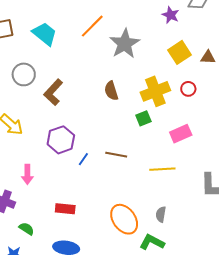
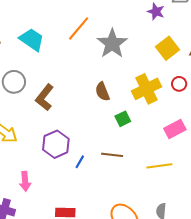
green square: (143, 118) -> (123, 119), moved

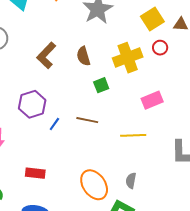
red circle: (179, 84) -> (160, 48), moved
brown L-shape: (45, 97) -> (46, 55), moved

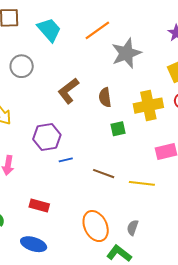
brown line: (87, 120) -> (104, 174), moved
blue line: (54, 124) -> (66, 160), turned 32

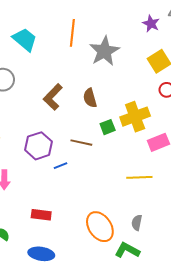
orange line: (97, 30) -> (72, 33), turned -40
yellow cross: (148, 106) -> (135, 117), moved
brown line: (104, 174) -> (81, 143), moved

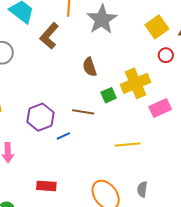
brown L-shape: (53, 97) -> (49, 36), moved
yellow line: (139, 177) -> (128, 144), moved

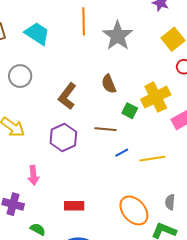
brown L-shape: (49, 36) -> (67, 96), moved
green square: (109, 95) -> (130, 111), turned -35
blue line: (63, 136) -> (122, 153), moved

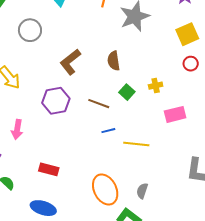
yellow cross: (156, 97) -> (156, 86), size x0.5

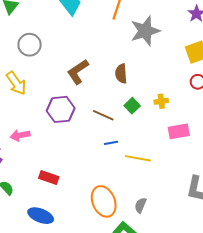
gray circle: (30, 30) -> (30, 45), moved
pink arrow: (17, 129) -> (20, 135), turned 66

